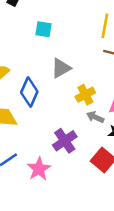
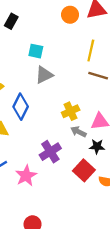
gray triangle: (61, 68) -> (44, 75), moved

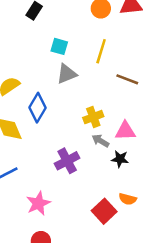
yellow line: (91, 51) -> (101, 51), moved
red square: (84, 170) -> (104, 211), moved
pink star: (26, 176) -> (38, 203), moved

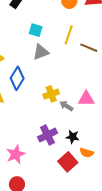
brown line: (127, 79) -> (89, 48), moved
yellow cross: (93, 117) -> (51, 94), moved
black star: (120, 159) -> (73, 137), moved
purple cross: (67, 161) -> (48, 135), moved

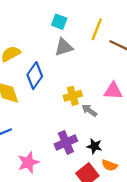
pink triangle: (86, 99) -> (113, 91), moved

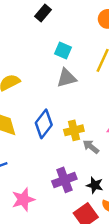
blue diamond: (35, 76) -> (44, 124), moved

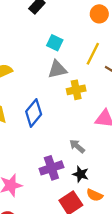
yellow cross: (74, 130) -> (76, 90), moved
gray arrow: (91, 147) -> (77, 146), moved

